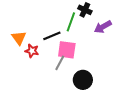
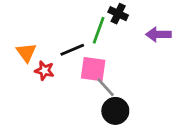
purple arrow: (103, 27) -> (158, 34), moved, turned 30
gray line: (60, 63) -> (106, 87), moved, turned -70

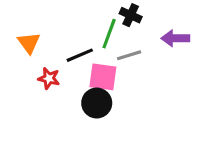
orange triangle: (26, 53) -> (29, 43), moved
gray line: (106, 87) -> (129, 55), moved, turned -65
black circle: (115, 111) -> (97, 103), moved

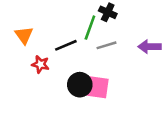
purple arrow: (175, 38) -> (150, 47), moved
pink square: (103, 77) -> (98, 87), moved

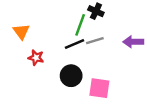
black line: (66, 45) -> (74, 44), moved
pink square: (98, 87) -> (99, 88), moved

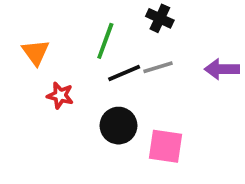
green line: (80, 25) -> (105, 41), moved

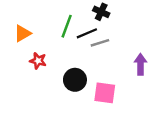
orange triangle: (36, 52) -> (23, 33), turned 36
purple arrow: (222, 69) -> (140, 64), moved, turned 90
black line: (124, 73) -> (87, 33), moved

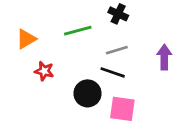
green line: (67, 26) -> (78, 31), turned 55
black line: (87, 33) -> (113, 72), moved, turned 42
purple arrow: (140, 64) -> (164, 57), moved

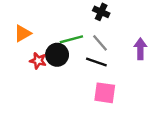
green line: (78, 31) -> (71, 39), moved
gray line: (117, 50) -> (100, 43), turned 66
black circle: (88, 93) -> (57, 55), moved

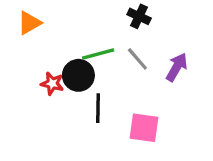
orange triangle: (23, 33) -> (29, 23), moved
purple arrow: (140, 49) -> (177, 67), moved, turned 30
black line: (96, 62) -> (98, 108), moved, turned 72

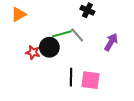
gray line: (137, 59) -> (77, 35), moved
black line: (98, 108) -> (71, 77), moved

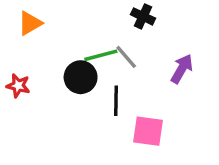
red star: (33, 52) -> (18, 86), moved
black line: (71, 77) -> (116, 101), moved

